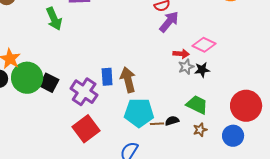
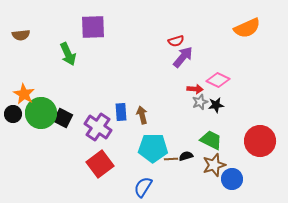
brown arrow: (128, 80) -> (142, 115), size x0.7
brown star: (200, 130) -> (214, 165), size x1.6
blue circle: (233, 136) -> (232, 179), moved

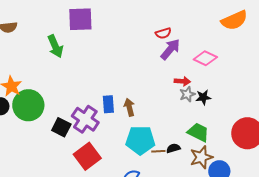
pink diamond: (218, 80) -> (205, 58), moved
black square: (63, 118) -> (61, 127), moved

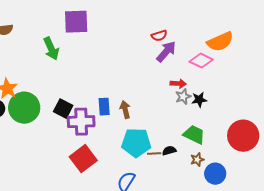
orange semicircle: (234, 20) -> (220, 42), moved
purple cross: (85, 119) -> (81, 122), turned -36
black square: (61, 127) -> (63, 109), moved
brown star: (201, 157) -> (197, 160), size x0.6

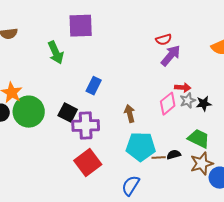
pink diamond: (201, 61) -> (168, 104), moved, turned -65
blue rectangle: (104, 107) -> (94, 86), moved, turned 30
brown star: (197, 160) -> (202, 164), size x1.6

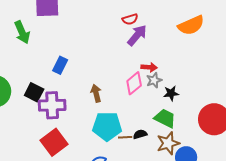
black star: (204, 104) -> (171, 93), moved

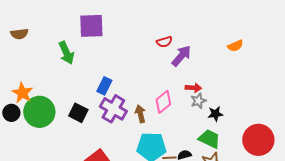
red semicircle: (130, 19) -> (164, 42), moved
orange semicircle: (191, 25) -> (235, 46), size x0.6
pink diamond: (134, 83) -> (163, 102), moved
purple cross: (52, 105) -> (113, 109), moved, turned 32

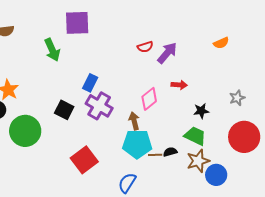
red semicircle: (164, 42) -> (145, 47), moved
gray star: (198, 101) -> (237, 98), moved
green circle: (39, 112) -> (25, 131), moved
brown arrow: (140, 114) -> (134, 121), moved

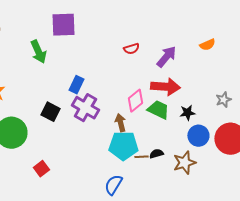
purple arrow: (167, 53) -> (166, 57), moved
red arrow: (179, 85) -> (165, 87), size x1.8
green trapezoid: (195, 136) -> (158, 110), moved
red square: (84, 160) -> (41, 169), moved, size x0.6
blue circle: (216, 175) -> (198, 136), moved

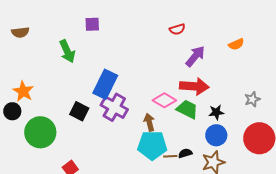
purple square: (63, 25) -> (92, 24), size x0.6
red semicircle: (131, 49) -> (177, 29), moved
blue rectangle: (76, 85) -> (105, 84), size x1.6
pink diamond: (135, 101) -> (164, 100), turned 70
blue circle: (198, 136) -> (216, 135), moved

